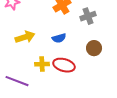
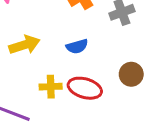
brown circle: (94, 48) -> (131, 74), moved

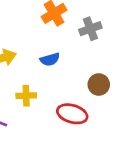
red ellipse: (85, 88) -> (72, 114), moved

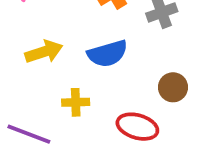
blue semicircle: (50, 59) -> (107, 54), size x1.5

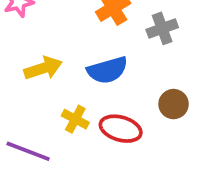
yellow cross: (76, 102) -> (75, 119), turned 30
red ellipse: (137, 127) -> (121, 129), moved

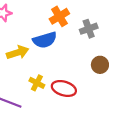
blue semicircle: (107, 70) -> (45, 40), moved
brown circle: (174, 104) -> (100, 65), moved

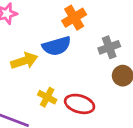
gray cross: (89, 29) -> (109, 47), moved

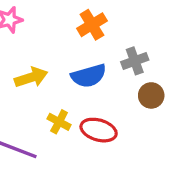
blue semicircle: (57, 46) -> (89, 76), moved

